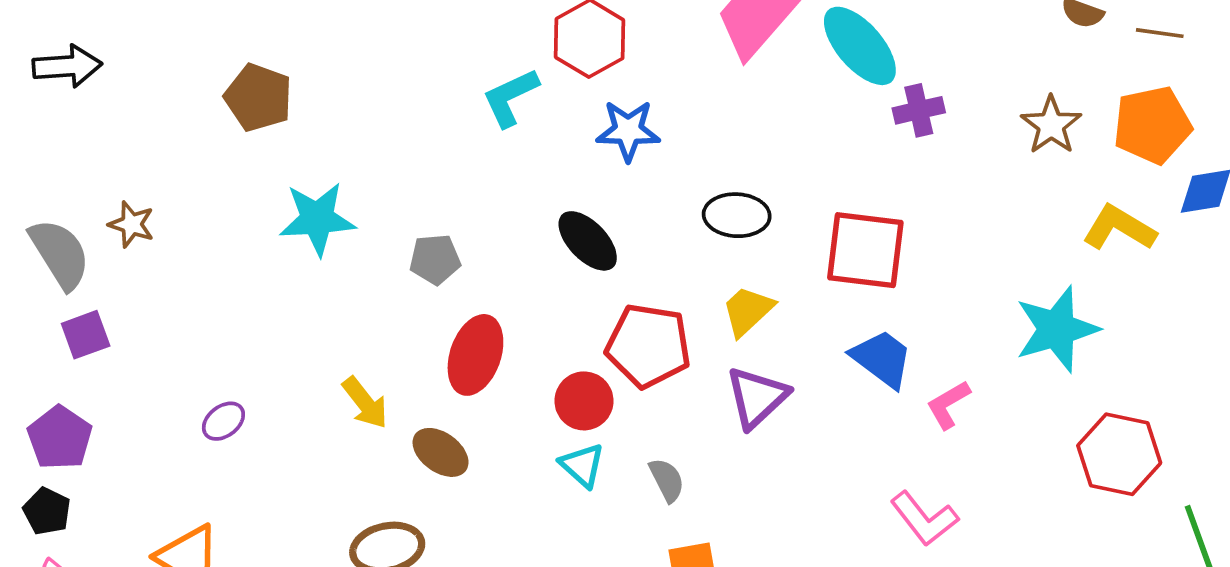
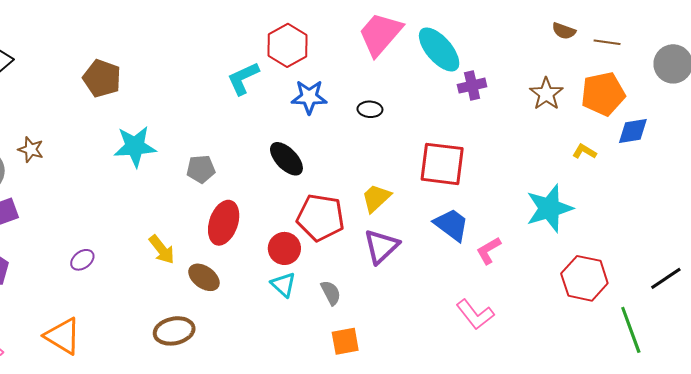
black ellipse: (737, 215) -> (370, 109), moved, size x0.7
yellow L-shape: (1119, 228) -> (584, 152), size x0.6

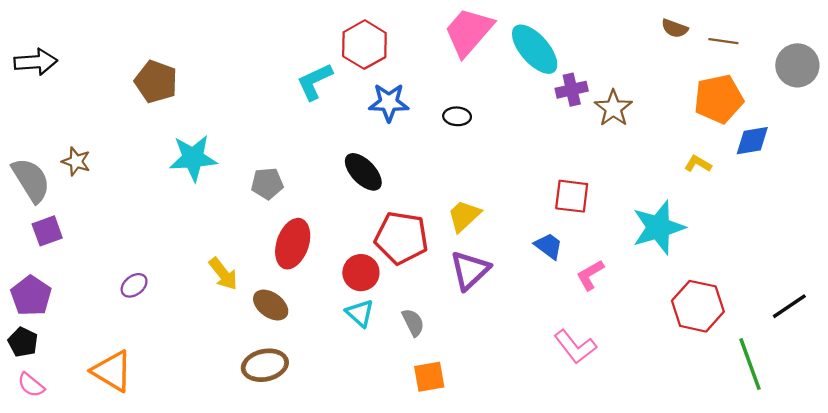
brown star: (546, 94) -> (613, 108), moved
red square: (442, 164) -> (572, 196), moved, size x0.7
blue trapezoid: (451, 225) -> (549, 246), size x0.7
brown ellipse: (174, 331) -> (265, 365), moved

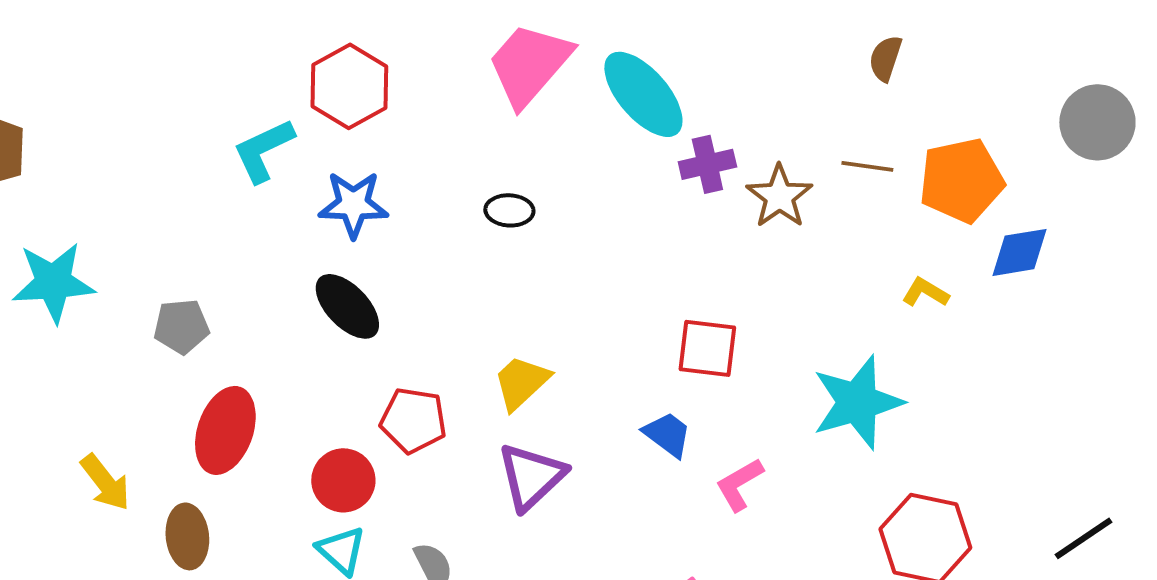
brown semicircle: (675, 28) -> (885, 58), turned 88
brown line: (723, 41) -> (867, 166), moved
blue star: (389, 102) -> (353, 204), moved
red pentagon: (401, 238) -> (413, 420), size x0.7
brown ellipse: (271, 305) -> (187, 536), turned 48

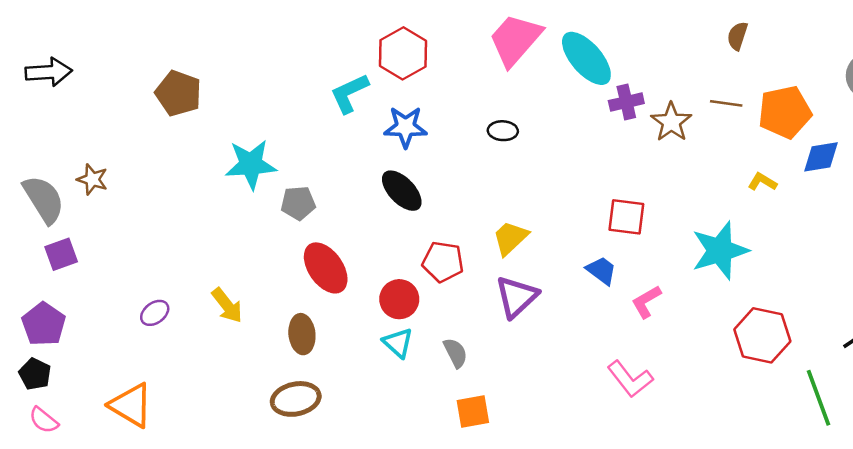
cyan star: (53, 282) -> (251, 164), moved
red ellipse: (225, 430) -> (326, 268), turned -54
yellow arrow: (105, 482) -> (227, 305), moved

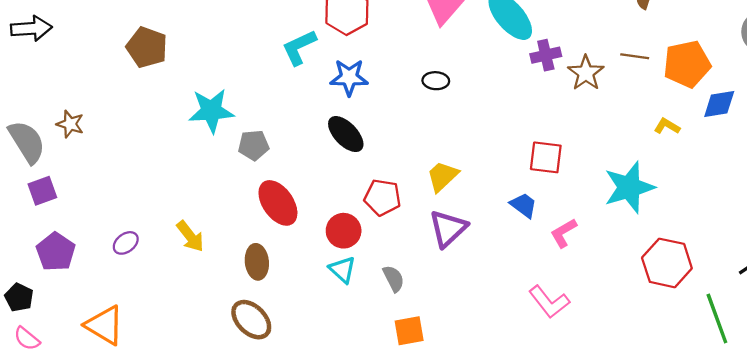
purple pentagon: (44, 324) -> (56, 252), moved
brown ellipse: (296, 399) -> (251, 320), turned 57

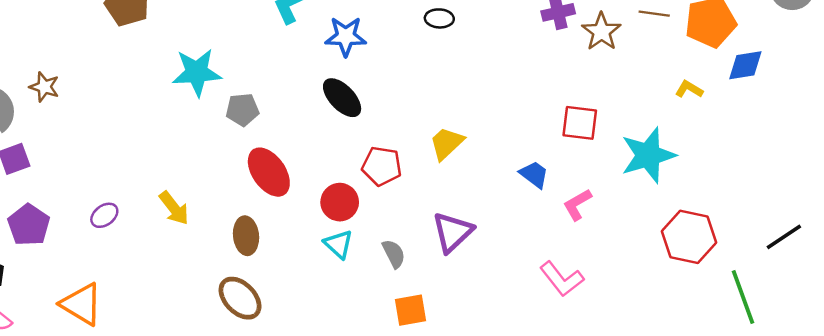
black ellipse: (436, 81) -> (439, 18), moved
red square: (546, 157) -> (580, 123), moved
purple triangle: (448, 228) -> (453, 232), moved

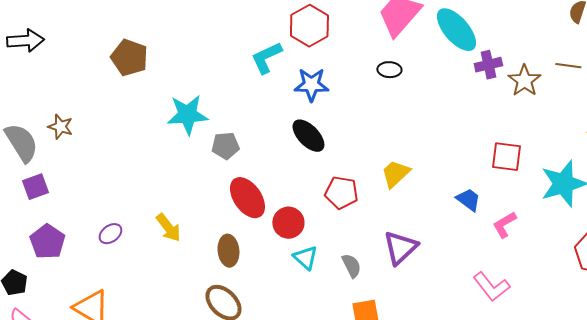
red circle: (340, 202) -> (288, 223), moved

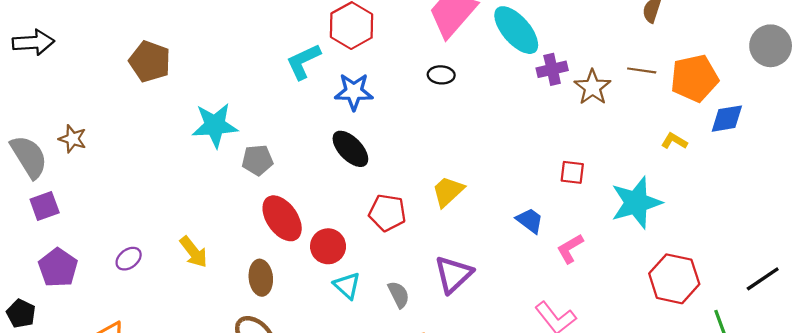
red square: (506, 157) -> (572, 172), size x0.7

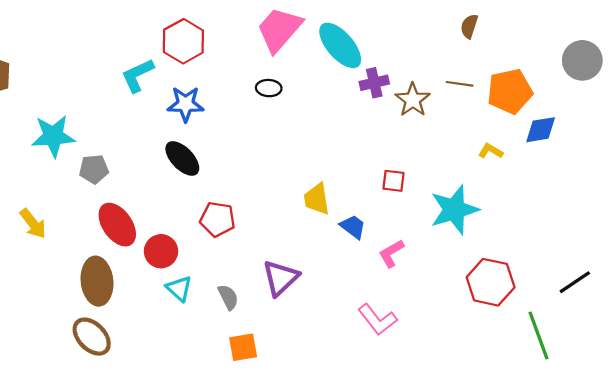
yellow trapezoid: (448, 191) -> (317, 199), moved, turned -56
yellow arrow: (194, 252) -> (33, 224), moved
brown ellipse: (261, 278) -> (97, 281), size x1.4

